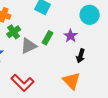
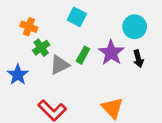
purple star: (71, 36) -> (111, 53), size x1.5
black arrow: (81, 56) -> (138, 59), moved, turned -32

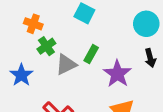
purple star: (111, 53) -> (117, 74), moved

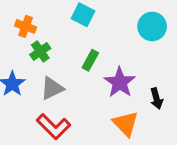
black arrow: (150, 58) -> (156, 99), moved
gray triangle: (66, 65) -> (52, 88), moved

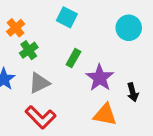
orange cross: (26, 26) -> (16, 28), turned 30
orange triangle: (126, 124) -> (105, 115), turned -35

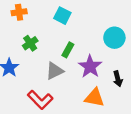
orange cross: (16, 28) -> (19, 12), moved, turned 32
cyan circle: (129, 28) -> (114, 38), moved
gray triangle: (39, 83) -> (55, 71), moved

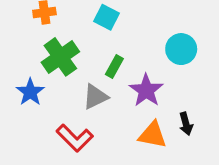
green cross: (30, 43) -> (60, 57), size x1.6
black arrow: (118, 79) -> (186, 124), moved

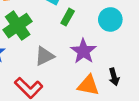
green rectangle: (114, 67) -> (68, 17), moved

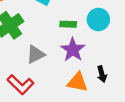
green rectangle: (68, 17) -> (68, 24), moved, turned 63

